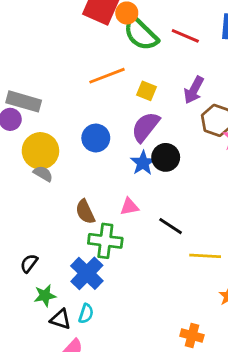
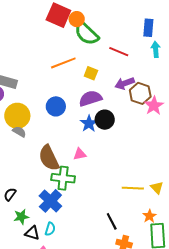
red line: (185, 36) -> (119, 52), moved
purple arrow: (194, 90) -> (125, 83), moved, turned 42
purple semicircle: (145, 127) -> (90, 98), turned 35
brown semicircle: (85, 212) -> (49, 158), size x1.5
black line: (171, 226) -> (112, 221), moved, turned 30

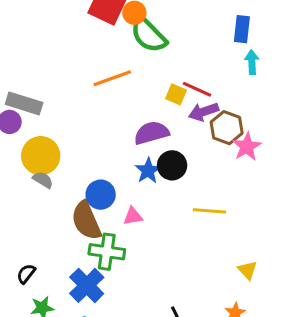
red line: (119, 52) -> (197, 89), moved
yellow square: (91, 73) -> (176, 94), moved
blue circle: (56, 106) -> (101, 195), moved
yellow line: (133, 188) -> (210, 211), moved

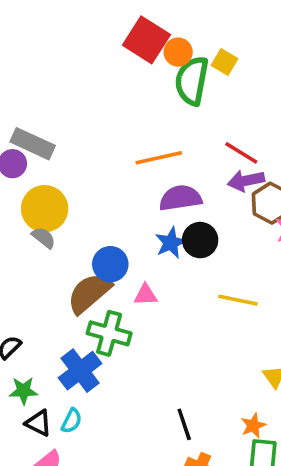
green semicircle: (149, 35) -> (192, 81), turned 48
orange line: (112, 78) -> (159, 158), moved
yellow square: (176, 94) -> (225, 62), moved
brown semicircle: (86, 221) -> (89, 293), turned 66

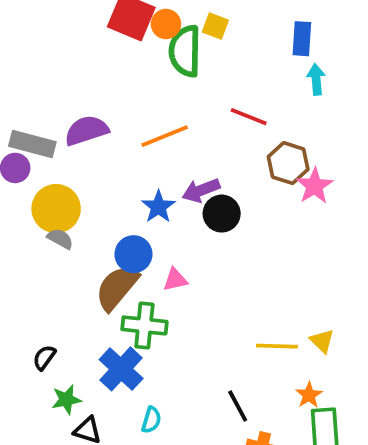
purple arrow: (246, 181) -> (201, 190), moved
purple semicircle: (180, 198) -> (86, 130), moved
blue star: (171, 243) -> (158, 207), moved
yellow line: (238, 300) -> (277, 346), moved
cyan semicircle: (72, 421) -> (151, 420), moved

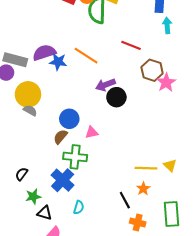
orange line: (165, 136) -> (86, 56), turned 55
blue star: (158, 207) -> (58, 62), moved, turned -30
brown semicircle: (117, 288) -> (60, 137), size x0.6
orange star: (309, 395) -> (143, 189), moved

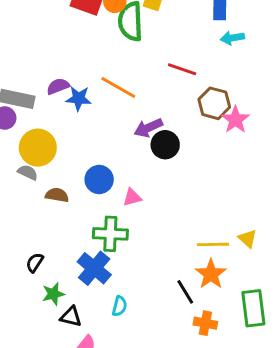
cyan arrow: (167, 26) -> (232, 38), turned -91
purple semicircle: (44, 53) -> (58, 86), size x0.7
gray semicircle: (30, 110) -> (28, 172), moved
brown semicircle: (60, 137) -> (57, 195), moved, turned 63
orange star: (143, 189) -> (211, 274), size x1.5

